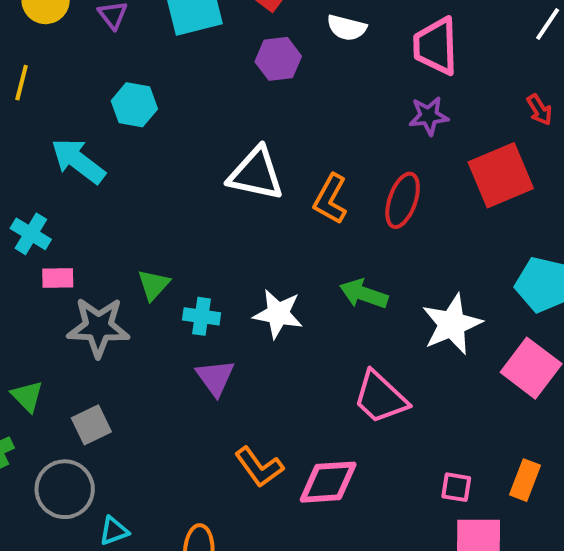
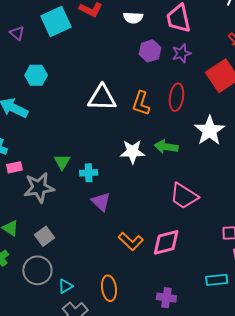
purple hexagon: (278, 59) -> (150, 51), moved
white star: (278, 314) -> (132, 152), moved
white star: (452, 324) -> (210, 131), moved

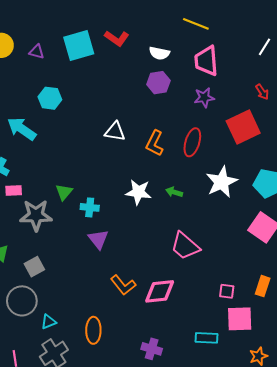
purple triangle: (17, 33) -> (37, 52), turned -35
purple hexagon: (150, 51) -> (158, 83), moved
white triangle: (102, 98) -> (115, 132), size x0.7
green arrow: (166, 147) -> (174, 192), size x0.7

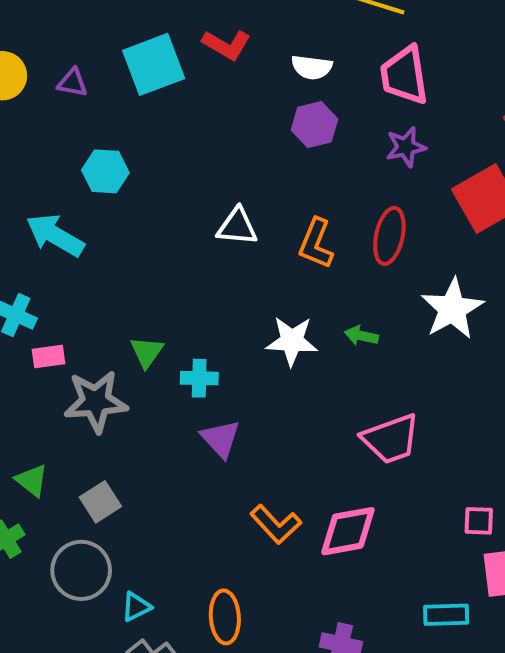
pink trapezoid: (185, 246) -> (391, 439), turned -56

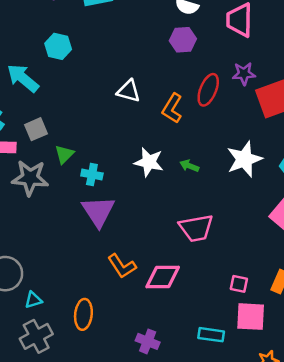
purple star: (406, 147) -> (244, 74), moved
red ellipse: (389, 236) -> (208, 90), moved
purple triangle: (221, 439) -> (98, 211), size x1.4
gray square: (100, 502) -> (36, 129), moved

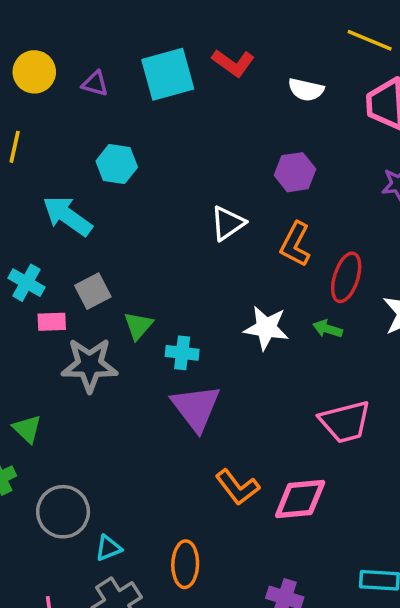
purple hexagon: (183, 40) -> (295, 172), moved
red ellipse: (208, 90) -> (346, 277), moved
white triangle: (129, 91) -> (228, 223), turned -45

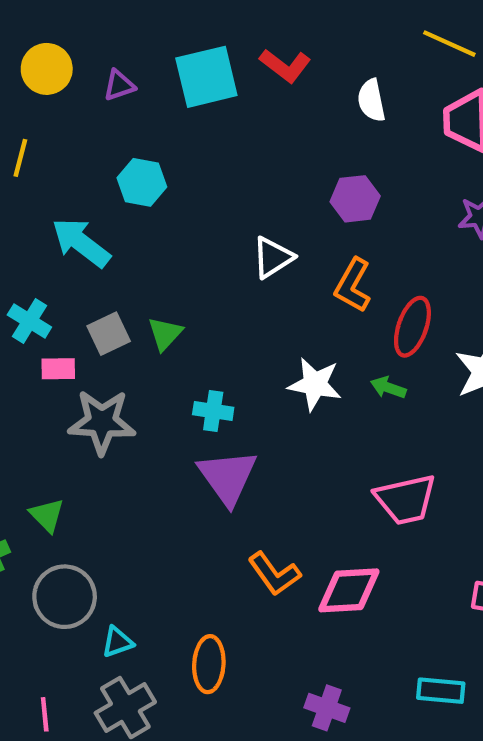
purple triangle: (95, 84) -> (119, 85), turned -36
white semicircle: (306, 90) -> (371, 100), turned 64
green triangle: (138, 326) -> (165, 334), moved
green triangle: (27, 429) -> (47, 515), moved

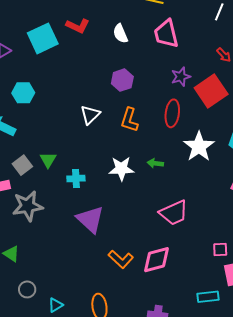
red ellipse: (412, 327) -> (172, 113), moved
cyan cross: (213, 411) -> (76, 179), moved
gray circle: (65, 597) -> (27, 289), size x0.6

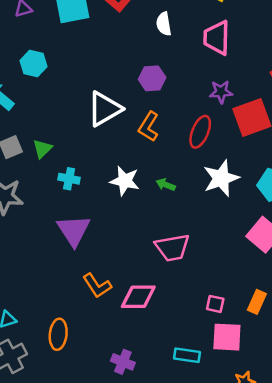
white triangle: (90, 115) -> (104, 109), size x1.5

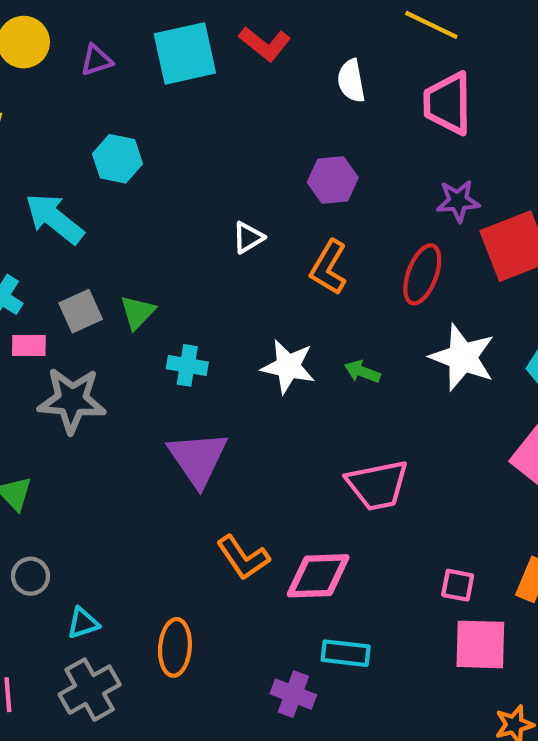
white triangle: (104, 109) -> (248, 238), size x0.5
white star: (221, 178) -> (462, 357), turned -30
cyan rectangle: (187, 355) -> (346, 653), moved

